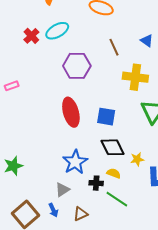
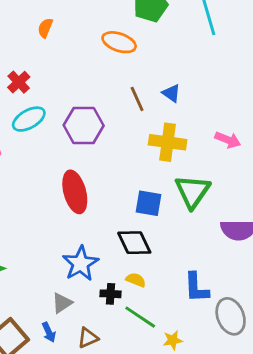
cyan ellipse: (57, 31) -> (29, 119), moved
blue triangle: (147, 41) -> (171, 93), moved
blue square: (106, 117) -> (148, 203), moved
yellow star: (137, 159) -> (173, 340), moved

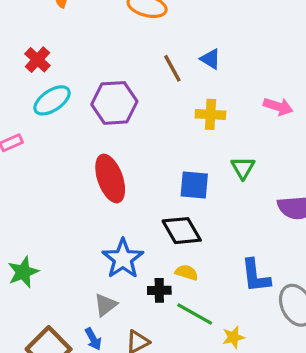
yellow cross: (168, 142) -> (210, 114), size x0.7
green triangle: (193, 191) -> (243, 168), size x0.6

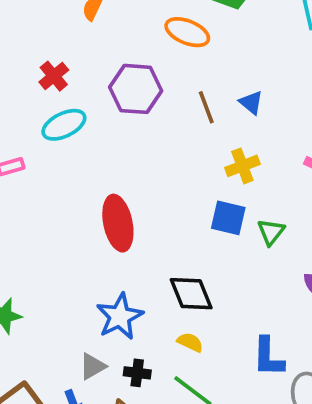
purple hexagon: (114, 103) -> (136, 89), moved
yellow cross: (210, 114) -> (242, 166), turned -32
blue square: (194, 185) -> (228, 218), moved
black cross: (159, 290) -> (137, 373), moved

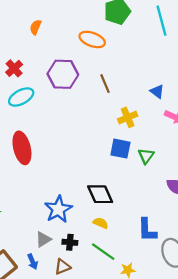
blue triangle: (251, 103) -> (157, 92), moved
red ellipse: (118, 223) -> (22, 148), moved

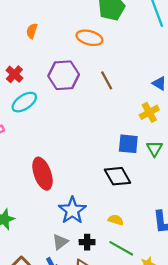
yellow cross: (128, 117) -> (149, 112), moved
red ellipse: (22, 148) -> (42, 174), moved
black diamond: (100, 194) -> (118, 176), moved

